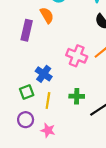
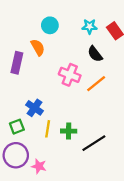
pink cross: (77, 56) -> (70, 75), moved
yellow line: (48, 100) -> (48, 129), moved
purple circle: (26, 120) -> (16, 155), size x1.5

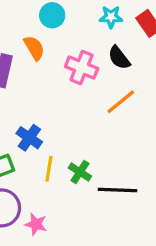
pink cross: (70, 75) -> (82, 68), moved
green cross: (69, 131) -> (80, 172), turned 32
black line: (94, 143) -> (117, 190), turned 35

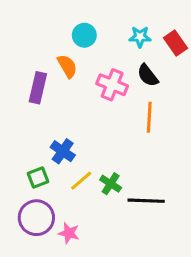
orange line: (121, 102) -> (149, 117), turned -48
yellow line: (49, 169) -> (81, 181), turned 40

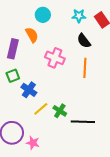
pink cross: (112, 85) -> (55, 58), moved
green square: (38, 177) -> (13, 76), moved

